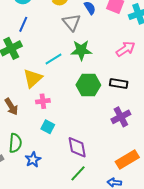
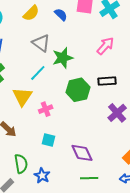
gray triangle: (72, 22) -> (41, 43), moved
pink cross: (43, 101) -> (46, 109), moved
green line: (78, 173) -> (89, 178), turned 60

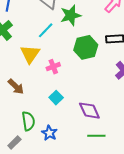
cyan square: (49, 140) -> (56, 98), turned 32

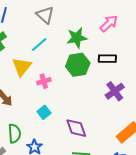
green star: (71, 15) -> (77, 38), moved

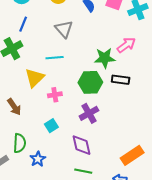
green star: (77, 38) -> (105, 58), moved
cyan line: (39, 44) -> (55, 58), turned 30
purple cross: (115, 91) -> (89, 113), moved

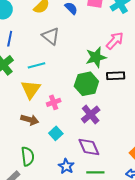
cyan line: (55, 58) -> (36, 65), moved
brown arrow: (14, 107) -> (30, 120), moved, turned -30
blue star: (38, 159) -> (66, 166), moved

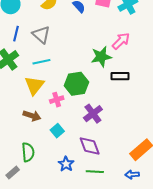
gray triangle: (51, 36) -> (41, 35), moved
green hexagon: (86, 84) -> (76, 84), moved

